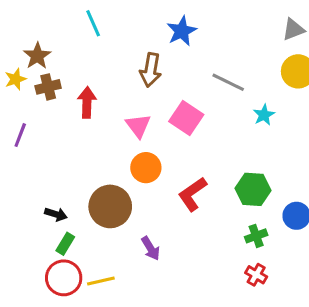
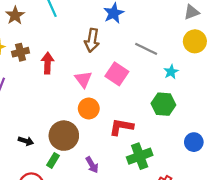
brown star: (37, 56) -> (15, 15), moved
green hexagon: (253, 189) -> (163, 104), moved
red L-shape: (192, 194) -> (121, 127), turned 45
green cross: (256, 236) -> (140, 156), moved, size x1.6
green rectangle: (65, 244) -> (53, 160), moved

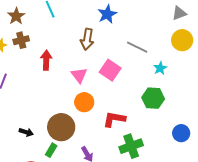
brown cross: (21, 52) -> (21, 40), moved

